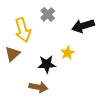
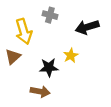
gray cross: (48, 14) -> (50, 15), turned -32

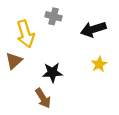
yellow star: (71, 55) -> (99, 64), moved
brown arrow: (40, 91) -> (43, 98), turned 48

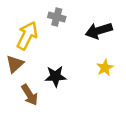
yellow arrow: (26, 34) -> (27, 36), turned -136
brown arrow: (43, 98) -> (30, 95), moved

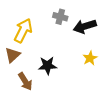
gray cross: (57, 17) -> (60, 17), moved

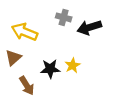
yellow arrow: (23, 31) -> (25, 32), turned -95
yellow star: (90, 58) -> (73, 65), moved

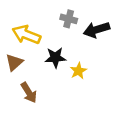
black star: (50, 69) -> (55, 58), moved

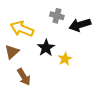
black star: (55, 58) -> (46, 48), turned -30

